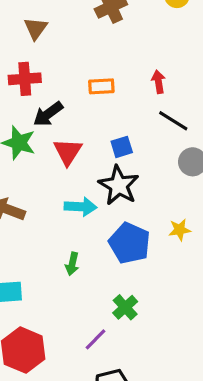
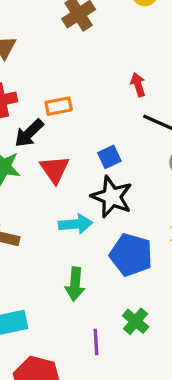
orange rectangle: (101, 86) -> (59, 106), moved
green arrow: (72, 264) -> (75, 284), size x1.4
purple line: (95, 339) -> (96, 342), moved, turned -40

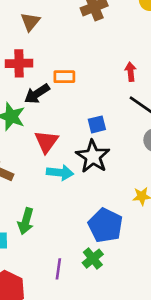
red triangle: (55, 169) -> (46, 142), moved
blue pentagon: (131, 255) -> (105, 225), moved
green arrow: (75, 284) -> (26, 221), moved

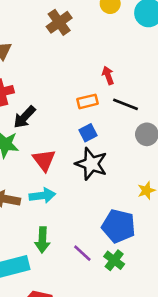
orange rectangle: (64, 77) -> (87, 101), moved
cyan arrow: (60, 173) -> (42, 196), moved
purple line: (58, 269) -> (82, 253), moved, turned -42

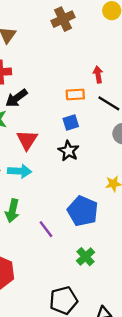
black star: (91, 164) -> (69, 151), size x0.7
green cross: (114, 260) -> (86, 257), moved

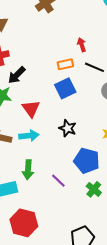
blue square: (71, 123) -> (65, 88), size x1.5
black star: (69, 151) -> (68, 128), moved
green cross: (86, 257) -> (94, 189), moved

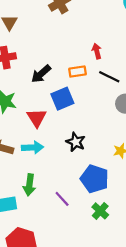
black arrow: (17, 75) -> (41, 74), moved
blue square: (65, 88) -> (62, 99), moved

